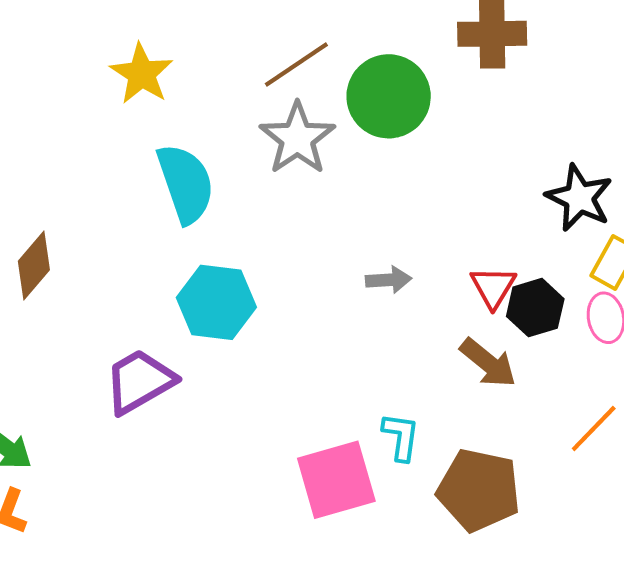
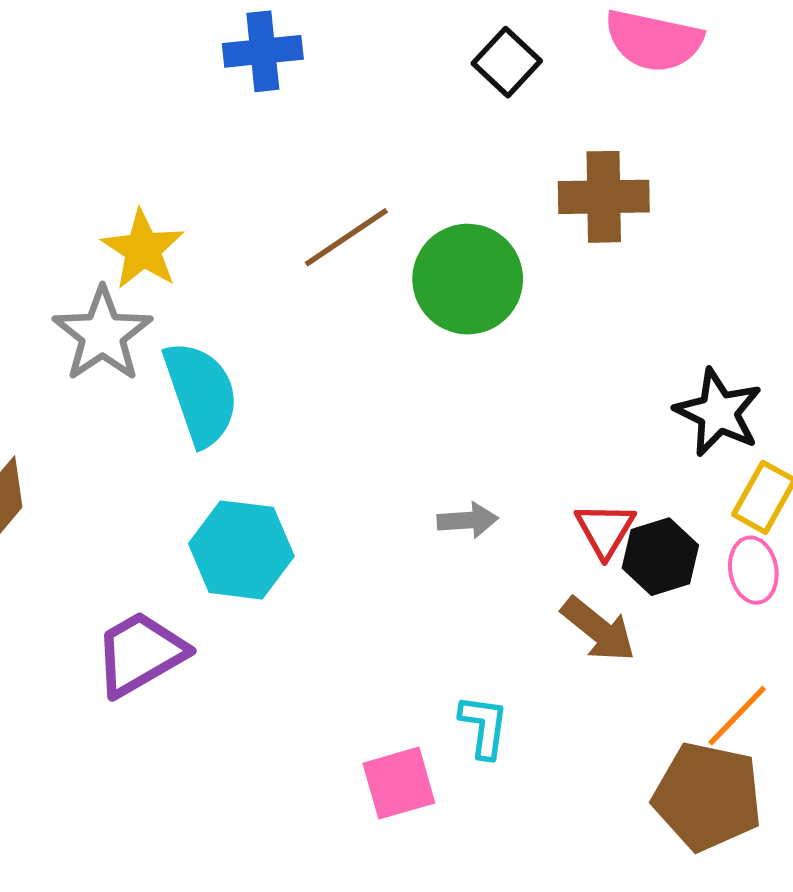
gray star: (297, 138) -> (102, 334), moved
pink square: (336, 480) -> (399, 783), size x0.7
brown pentagon: (479, 490) -> (708, 796), moved

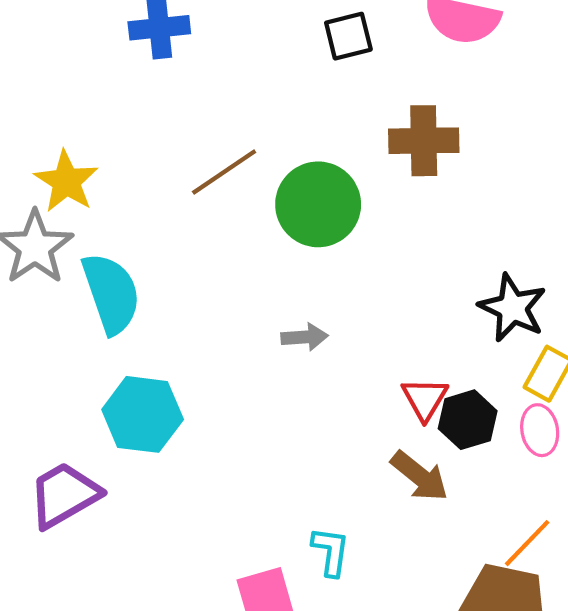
black square: (507, 62) -> (348, 36), turned 33
gray arrow: (468, 520) -> (305, 337), moved

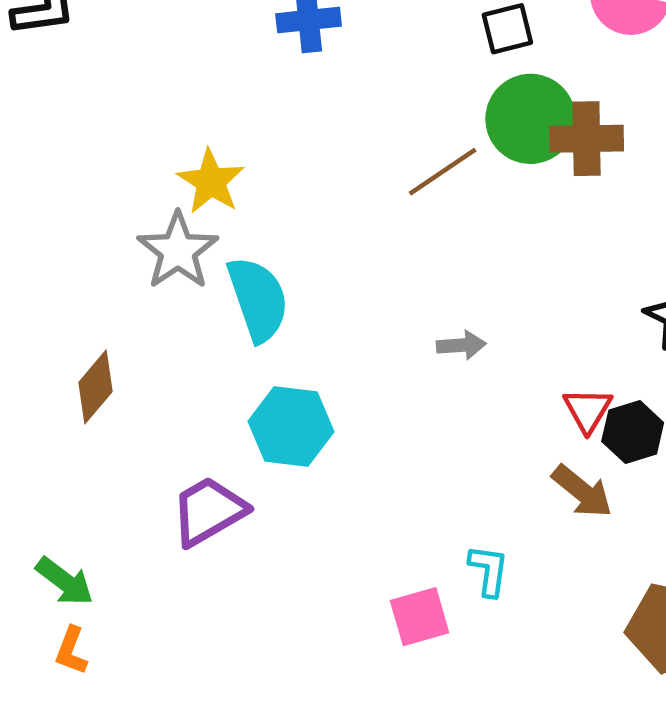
brown line: (224, 172) -> (443, 172), moved
green circle: (318, 204) -> (530, 119), moved

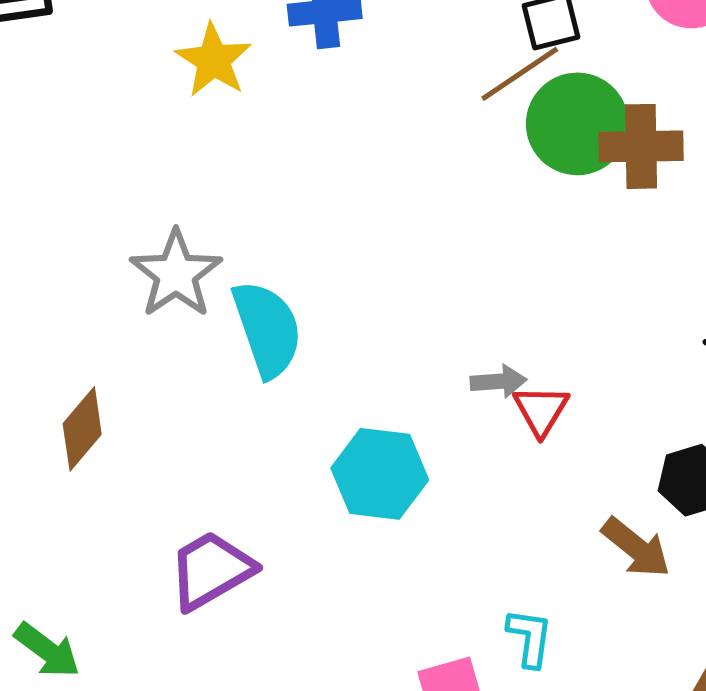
brown line: (443, 172) -> (520, 74), moved
yellow star: (211, 181) -> (213, 60), moved
red triangle: (588, 410) -> (541, 410), moved
cyan hexagon: (291, 426) -> (380, 474), moved

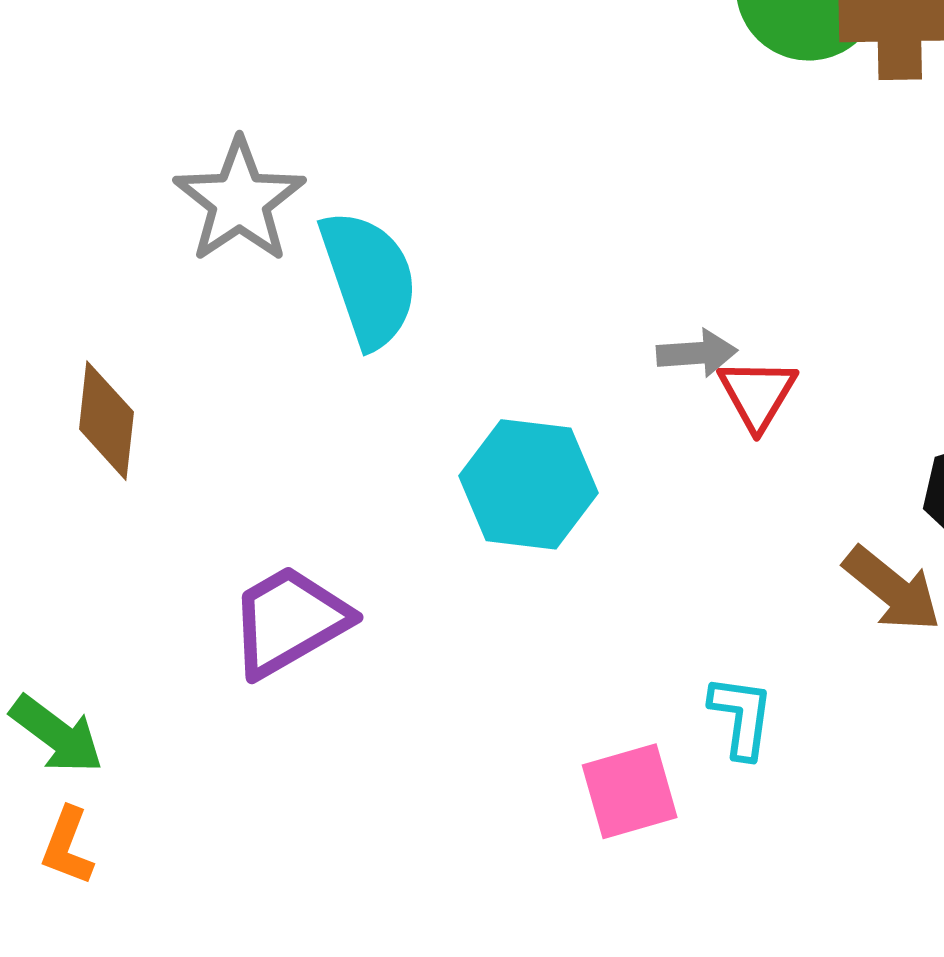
brown diamond: (82, 429) -> (106, 421), turned -34

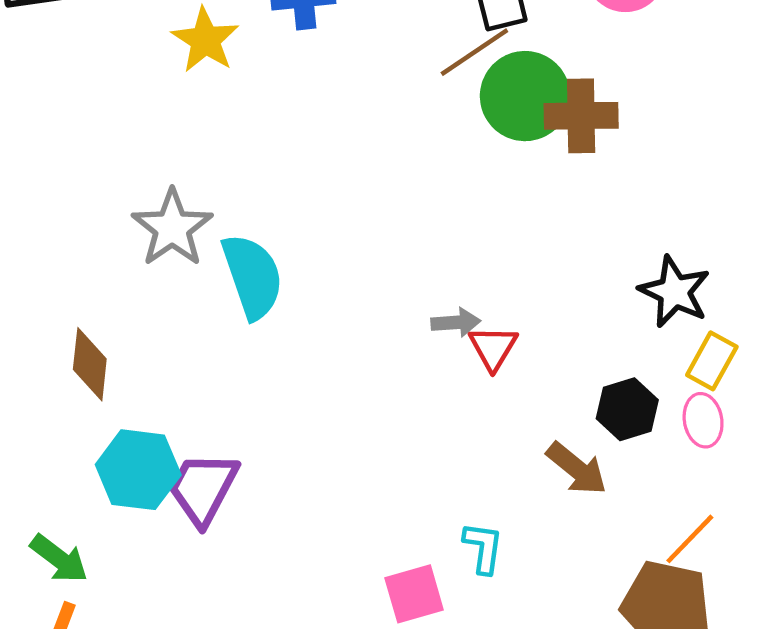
cyan hexagon: (529, 484) -> (138, 470), moved
purple trapezoid: (289, 621) -> (203, 488), turned -32

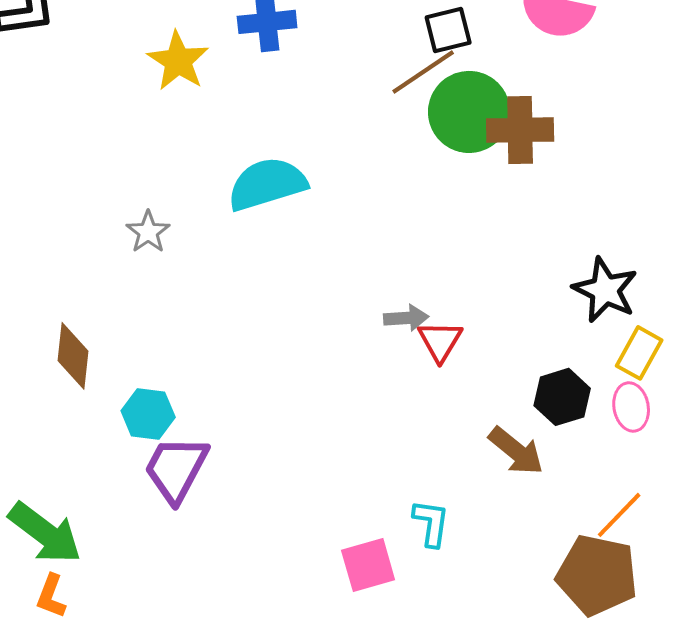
gray star: (172, 228) -> (148, 232), size x0.6
cyan semicircle: (252, 276) -> (267, 184), moved, turned -88
cyan hexagon: (138, 470) -> (148, 414), moved, size x0.7
green arrow: (59, 559) -> (45, 533), size x1.4

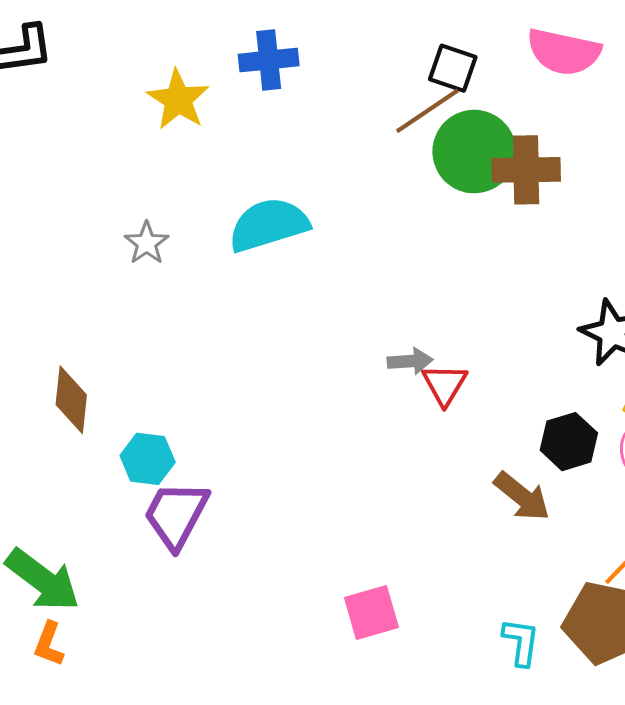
black square: (448, 30) -> (453, 68), turned 33
gray star: (148, 232) -> (147, 243), moved
cyan L-shape: (431, 523) -> (521, 642), moved

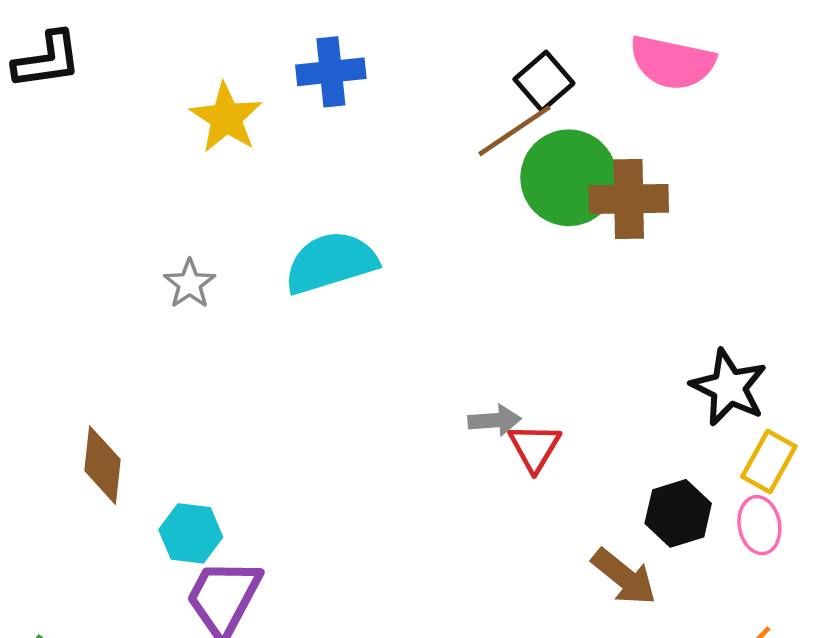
black square: (453, 68) -> (544, 81), turned 30

